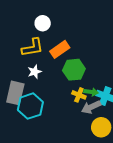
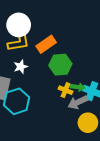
white circle: (43, 23) -> (19, 25), moved, size x1.5

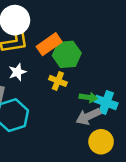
green hexagon: (60, 65) -> (67, 54), moved
yellow cross: (65, 90) -> (58, 81), moved

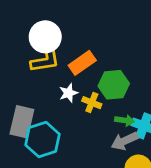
green hexagon: (67, 54) -> (114, 85), moved
white star: (17, 72) -> (68, 93), moved

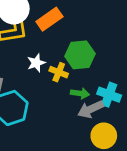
orange rectangle: (82, 63) -> (49, 19), moved
green arrow: (125, 120) -> (80, 93), moved

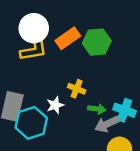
green hexagon: (80, 55) -> (97, 42), moved
white star: (36, 63) -> (55, 105), moved

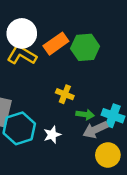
yellow L-shape: (34, 50) -> (22, 55), turned -140
white star: (55, 105) -> (52, 135), moved

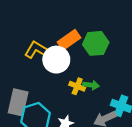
white circle: (22, 33) -> (56, 60), moved
green arrow: (85, 114) -> (91, 85), moved

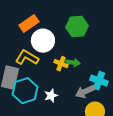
orange rectangle: (69, 40) -> (29, 24), moved
yellow L-shape: (38, 50) -> (27, 58), moved

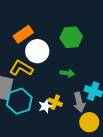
yellow cross: (61, 64) -> (55, 102), moved
gray arrow: (85, 92) -> (79, 102), turned -78

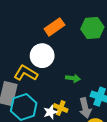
orange rectangle: (23, 34) -> (54, 27), moved
green hexagon: (71, 37) -> (92, 28), moved

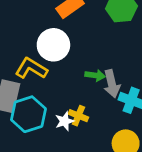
gray arrow: (85, 108) -> (112, 84), moved

